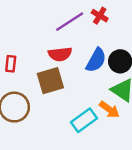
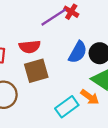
red cross: (100, 16) -> (71, 12), moved
red semicircle: (60, 54) -> (30, 47), moved

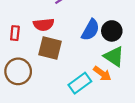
brown square: (36, 71) -> (50, 48), turned 30

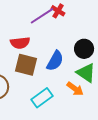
blue semicircle: (91, 30) -> (55, 61), moved
cyan rectangle: (80, 83) -> (42, 98), moved

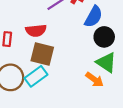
blue semicircle: (55, 61) -> (94, 17), moved
cyan rectangle: (42, 98) -> (36, 76), moved

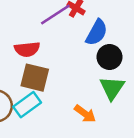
green triangle: (106, 62) -> (112, 88), turned 30
orange arrow: (95, 80) -> (85, 114), moved

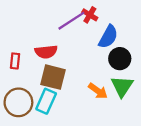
cyan rectangle: (27, 105) -> (46, 101), turned -30
orange arrow: (85, 114) -> (98, 91), moved

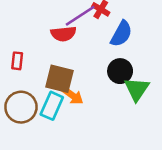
red semicircle: (46, 52) -> (63, 34), moved
black circle: (120, 59) -> (120, 71), moved
orange arrow: (98, 91) -> (72, 96), moved

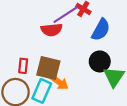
red rectangle: (17, 61) -> (23, 66), moved

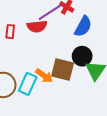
red rectangle: (23, 66) -> (10, 32), moved
brown square: (48, 68) -> (63, 70), moved

